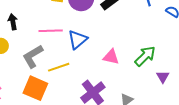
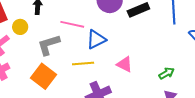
green arrow: (145, 56) -> (167, 73), moved, size x0.7
yellow line: (59, 67) -> (83, 64), moved

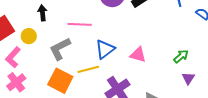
blue triangle: (96, 39) -> (105, 49), moved
yellow line: (83, 64) -> (88, 69), moved

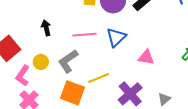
yellow circle: (29, 36) -> (41, 62), moved
blue triangle: (105, 49) -> (116, 37), moved

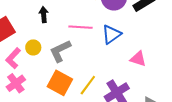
yellow line: (99, 78) -> (88, 85), moved, turned -40

